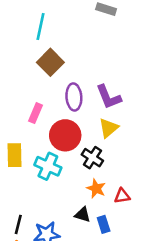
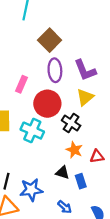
brown square: (50, 62) -> (50, 40), moved

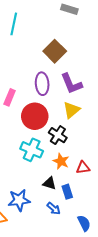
brown square: (50, 40) -> (55, 51), moved
cyan cross: (32, 131) -> (32, 150), moved
blue arrow: (65, 207) -> (54, 208), moved

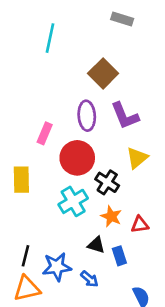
yellow triangle: (71, 110) -> (137, 158), moved
cyan cross: (32, 150) -> (73, 201), turned 35
blue arrow: (54, 208) -> (89, 279), moved

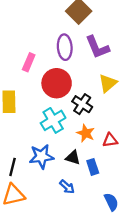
blue star: (57, 267) -> (41, 156), moved

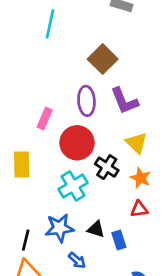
yellow triangle: (108, 83) -> (136, 143), turned -36
orange star: (86, 133) -> (141, 178), moved
blue arrow: (67, 187) -> (77, 260), moved

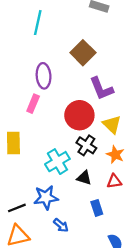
purple ellipse: (86, 101) -> (44, 76), moved
red circle: (77, 143) -> (79, 115), moved
black triangle: (96, 229) -> (84, 178), moved
black line: (26, 240) -> (17, 208), turned 54

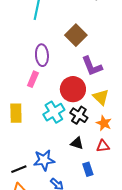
cyan cross: (57, 162) -> (54, 112), moved

